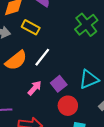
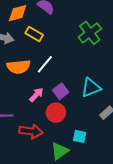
orange semicircle: (16, 60) -> (19, 67), turned 30
red circle: (68, 106) -> (56, 113), moved

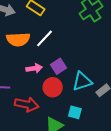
cyan triangle: (91, 88) -> (82, 81), moved
pink arrow: (36, 95) -> (34, 68), turned 35

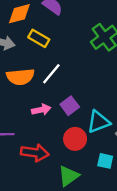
red circle: (53, 87) -> (75, 139), moved
cyan square: (75, 112) -> (105, 161), moved

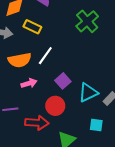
pink arrow: (41, 110) -> (29, 83), moved
red circle: (75, 139) -> (55, 106), moved

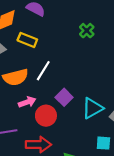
green cross: (87, 21) -> (87, 31), size x0.6
red circle: (55, 106) -> (46, 116), moved

